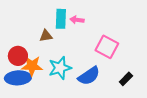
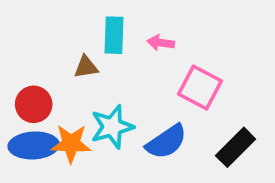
pink arrow: (77, 20) -> (161, 43), moved
orange star: (32, 66) -> (71, 144), moved
black rectangle: (126, 79) -> (236, 147), size x1.5

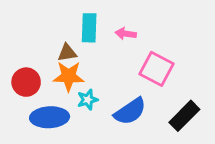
cyan star: (112, 127) -> (88, 100), size x0.6
orange star: (71, 144) -> (69, 76), moved
blue ellipse: (34, 145) -> (50, 117), moved

